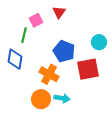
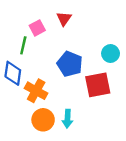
orange cross: (49, 74) -> (36, 91), moved
cyan arrow: (62, 98) -> (67, 119), turned 84

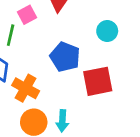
cyan circle: (111, 54) -> (107, 31), moved

